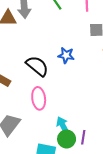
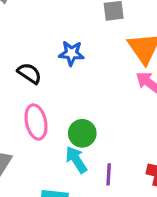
black semicircle: (37, 66) -> (29, 73), size x0.7
green circle: (67, 139) -> (82, 133), moved

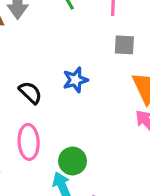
blue star: (71, 53) -> (75, 80), turned -30

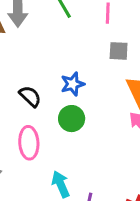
green circle: (73, 161) -> (72, 119), moved

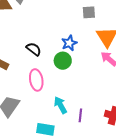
blue star: (73, 84) -> (69, 43), moved

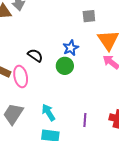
pink ellipse: (36, 80) -> (21, 76), moved
cyan arrow: (60, 105) -> (48, 112), moved

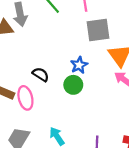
gray square: (89, 16) -> (98, 30), size x1.6

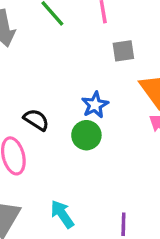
gray square: (98, 30) -> (123, 51), size x0.6

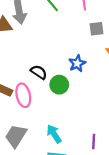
green circle: (86, 135) -> (59, 85), moved

